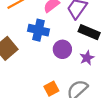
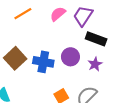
blue cross: (39, 30) -> (43, 62), moved

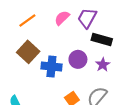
brown square: (15, 58) -> (28, 52), moved

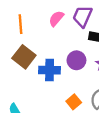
orange line: (27, 20) -> (20, 24), turned -54

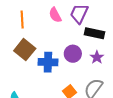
pink semicircle: (56, 18) -> (55, 15), turned -70

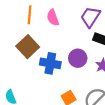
pink semicircle: (55, 15) -> (53, 18), moved

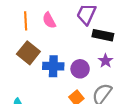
purple circle: (78, 58) -> (80, 69), moved

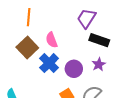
pink semicircle: (49, 20) -> (52, 40), moved
blue cross: (53, 66) -> (49, 63), turned 36

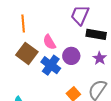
purple circle: (74, 69) -> (71, 56), moved

